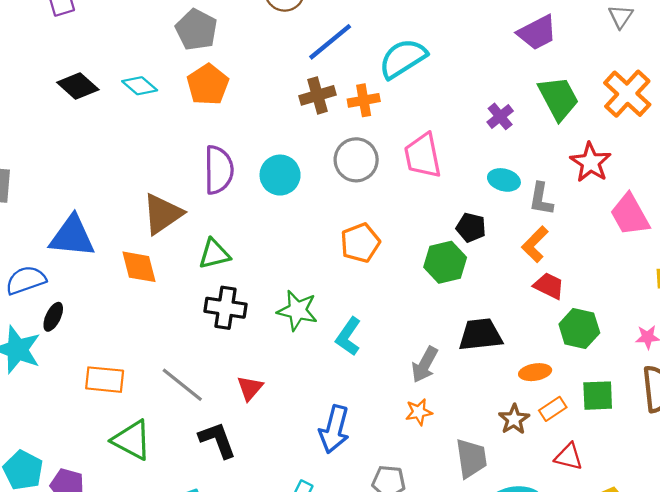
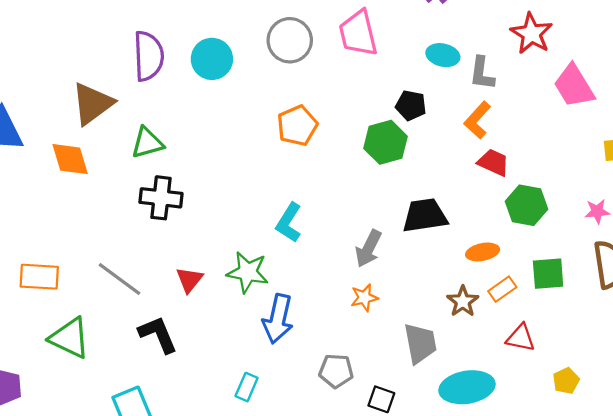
green star: (297, 310) -> (248, 272), moved

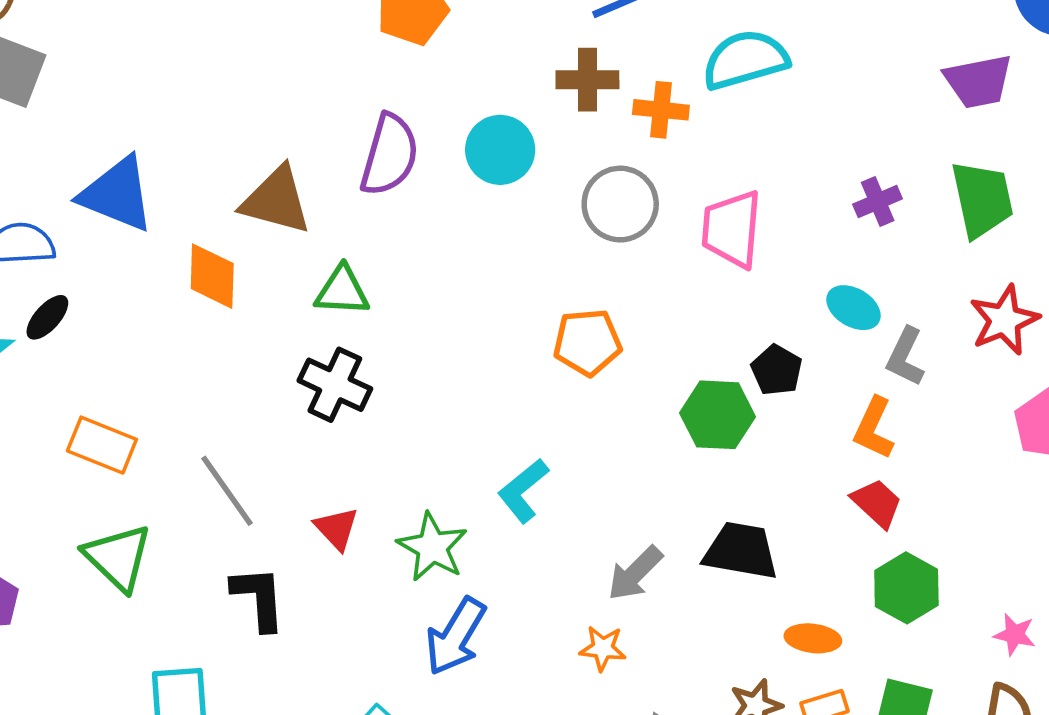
cyan circle: (212, 59) -> (500, 150), moved
brown triangle: (92, 104) -> (276, 200), turned 33
orange L-shape: (477, 120) -> (874, 428), turned -36
red triangle: (189, 280) -> (337, 528), turned -40

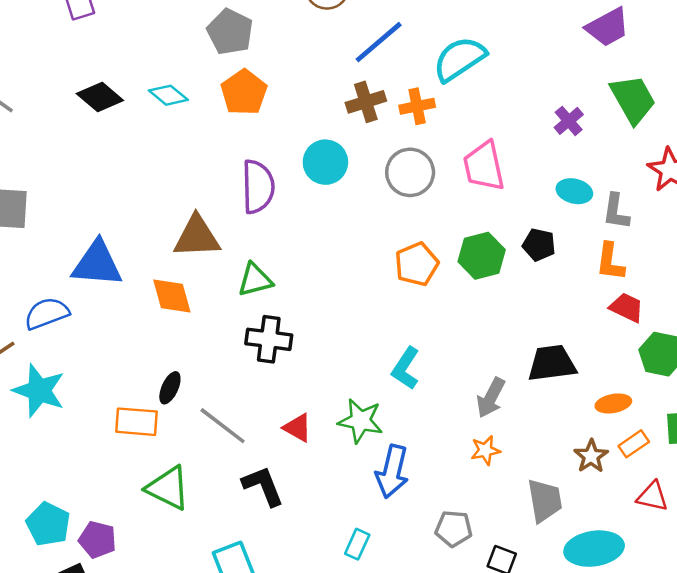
black ellipse: (47, 317) -> (170, 388), moved
green hexagon: (718, 415) -> (482, 256), moved

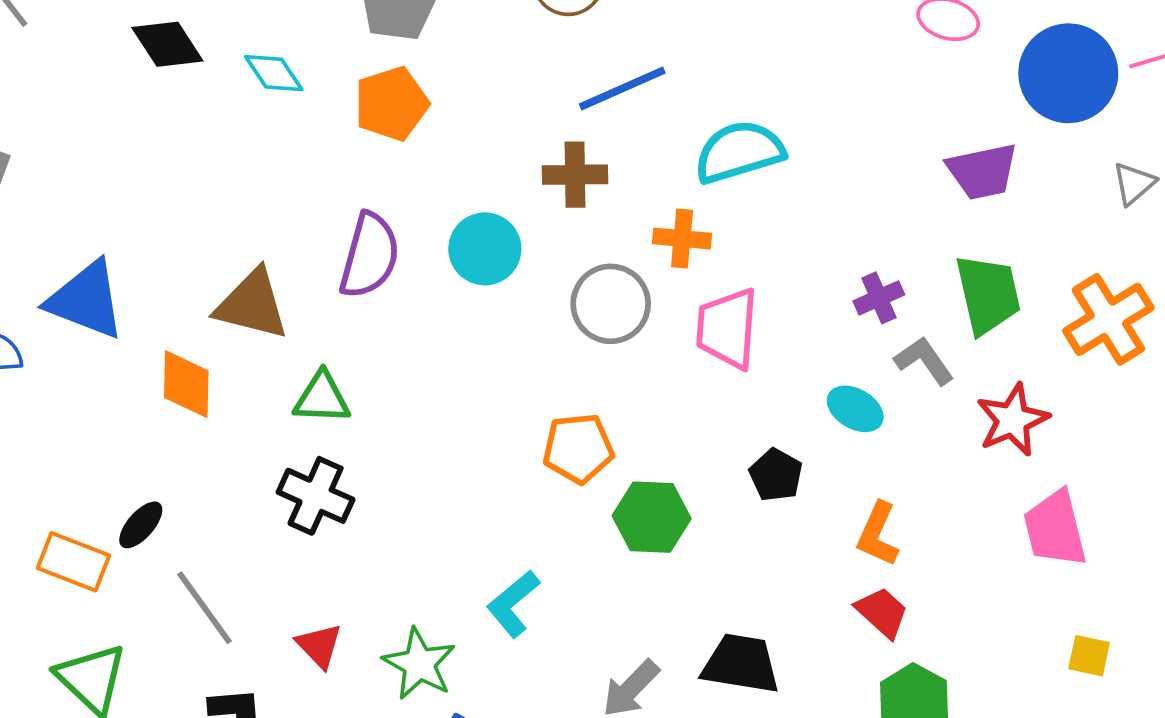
orange cross: (417, 106) -> (682, 239), moved
gray L-shape: (616, 211) -> (924, 361), moved, turned 120
green hexagon: (482, 256) -> (652, 517), moved

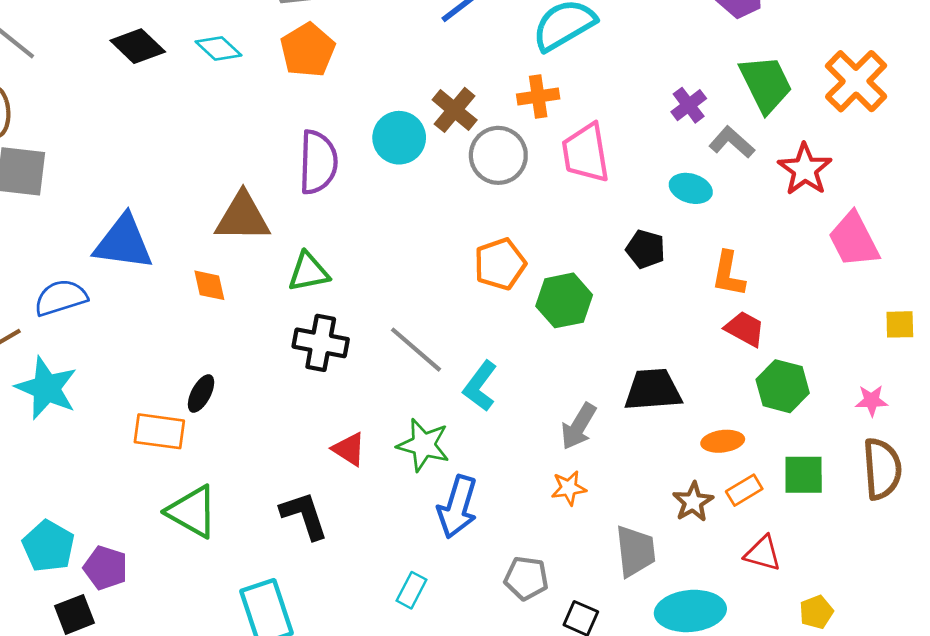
brown cross: (575, 175) -> (455, 110), moved, turned -36
orange diamond: (186, 384) -> (209, 285), size x0.7
gray line: (204, 608) -> (416, 350), moved

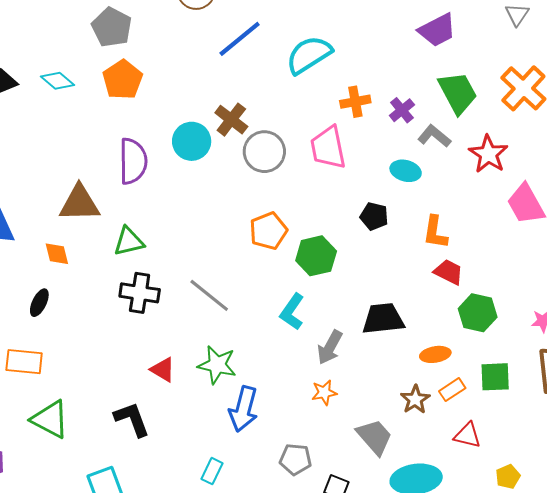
orange cross: (538, 97) -> (355, 102), moved
cyan L-shape: (480, 386) -> (292, 312), moved
black ellipse: (201, 394) -> (39, 303), moved
gray trapezoid: (635, 551) -> (374, 437), turned -33

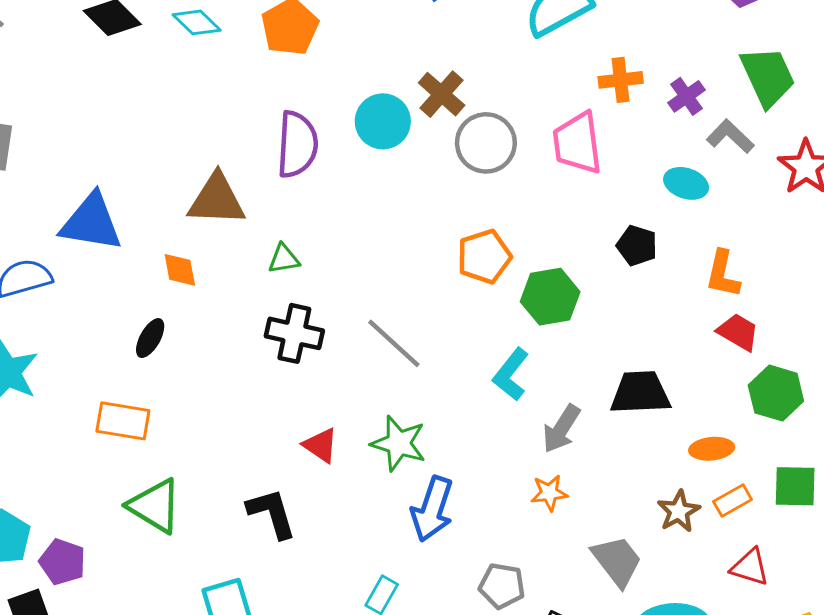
green triangle: (129, 241) -> (284, 259), size x0.7

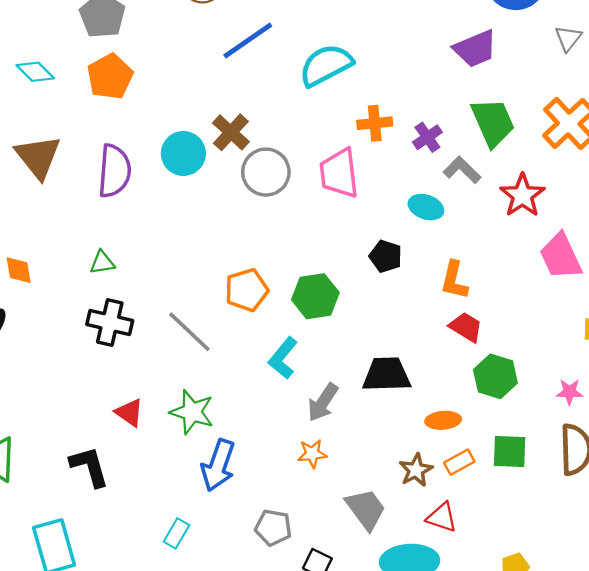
brown triangle: (217, 200) -> (38, 157), moved, turned 48
orange pentagon: (484, 257) -> (247, 290), moved
red triangle: (750, 567) -> (442, 517), moved

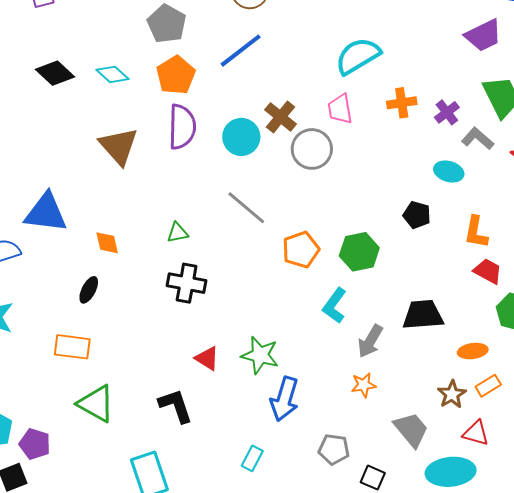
blue line: (248, 40) -> (241, 51), moved
purple semicircle: (114, 171) -> (182, 127), moved
pink trapezoid: (339, 173) -> (340, 109), moved, size x0.7
gray line: (189, 332) -> (246, 208), moved

